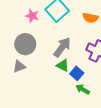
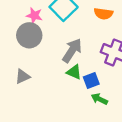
gray circle: (25, 44) -> (29, 35), moved
blue square: (77, 73) -> (91, 81), turned 32

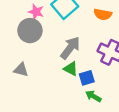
gray triangle: (23, 76) -> (21, 70), turned 35

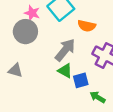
orange semicircle: (103, 14) -> (87, 26), moved
green arrow: (93, 96) -> (98, 97), moved

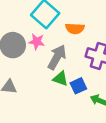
pink star: (32, 13) -> (37, 42), moved

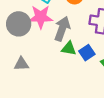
pink star: (37, 42) -> (41, 17), size x1.5

